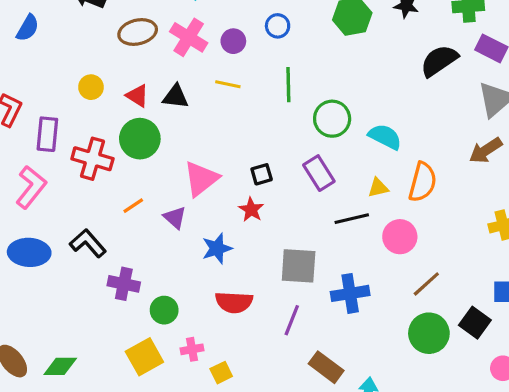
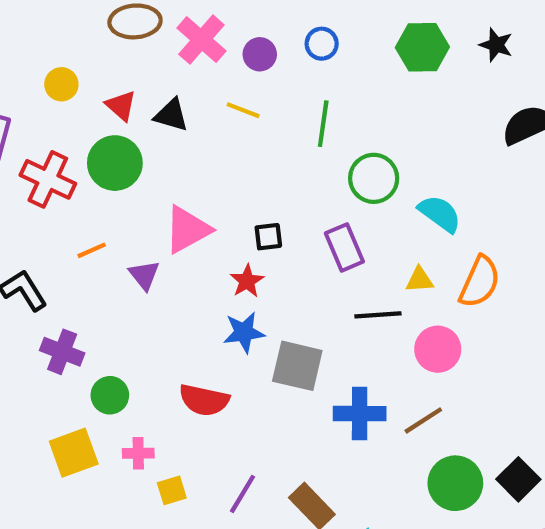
blue star: (217, 248) -> (244, 332), moved
brown line: (426, 284) -> (423, 420), moved
purple line: (292, 320) -> (242, 494), moved

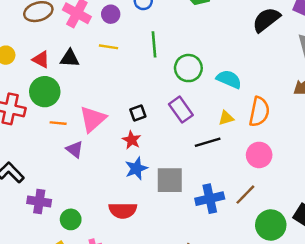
orange line: (92, 250) -> (58, 123), moved, turned 42
pink circle: (438, 349) -> (259, 155), moved

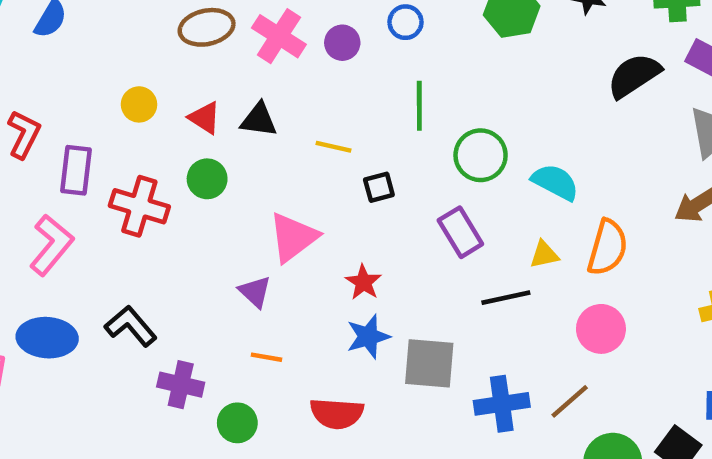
yellow line: (108, 47) -> (334, 147), moved
green circle: (45, 92) -> (207, 179), size x0.7
black square: (138, 113) -> (379, 187), moved
orange line: (58, 123) -> (266, 357), moved

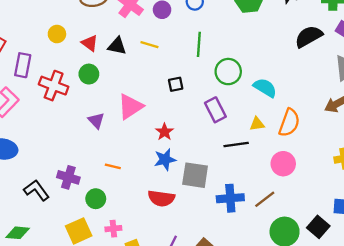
yellow line: (334, 147) -> (149, 45), moved
purple triangle: (255, 292) -> (96, 121), moved
black L-shape: (131, 326) -> (36, 190), moved
red semicircle: (337, 413) -> (161, 198), moved

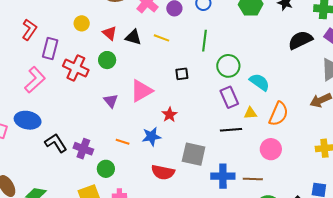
purple rectangle: (215, 110) -> (229, 97), moved
blue star: (165, 159) -> (151, 136), moved
black L-shape: (36, 190) -> (56, 143), moved
brown line: (265, 199) -> (253, 179), turned 36

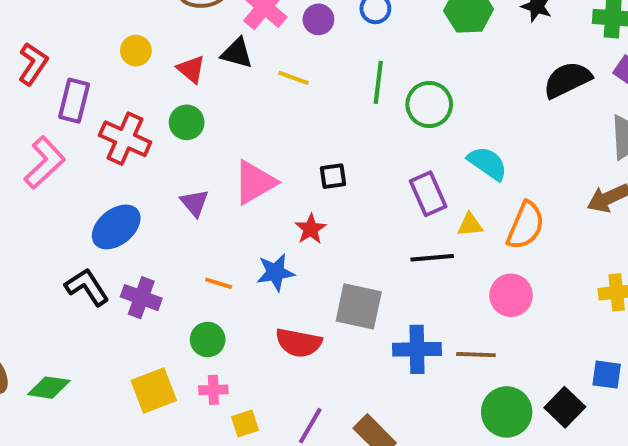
black triangle: (133, 37) -> (237, 53), moved
green circle: (228, 66) -> (429, 104), moved
black square: (182, 74) -> (333, 176), moved
blue ellipse: (28, 120) -> (116, 227), moved, turned -50
green circle: (106, 169) -> (208, 339), moved

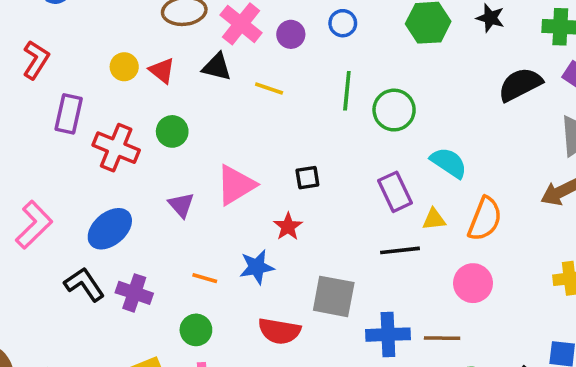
red L-shape: (33, 64) -> (36, 60), moved
red triangle: (191, 69) -> (162, 71), moved
pink L-shape: (45, 163) -> (34, 225), moved

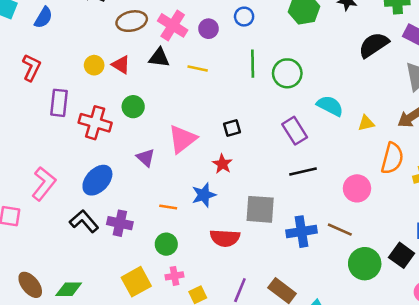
yellow triangle: (434, 219) -> (366, 123), moved
orange semicircle: (485, 219) -> (392, 158), moved
brown line: (442, 338) -> (340, 230), turned 30

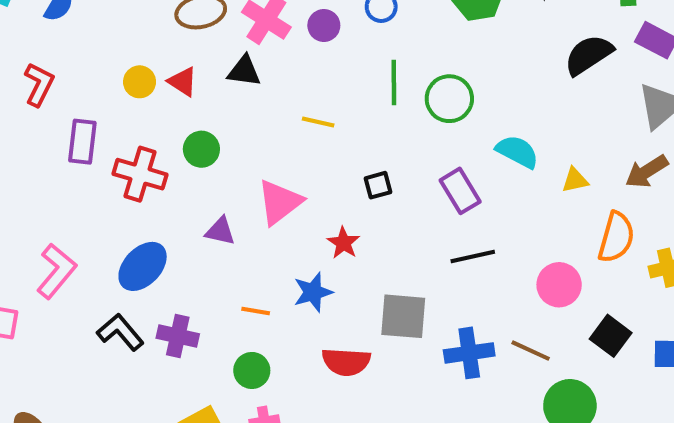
yellow line: (198, 68) -> (318, 122), moved
black square: (232, 128) -> (378, 185), moved
purple triangle: (146, 158) -> (220, 231), turned -30
black square: (402, 255) -> (611, 336), moved

